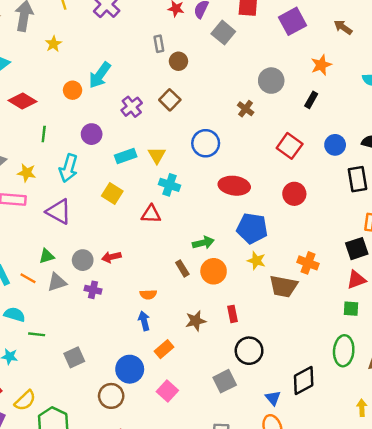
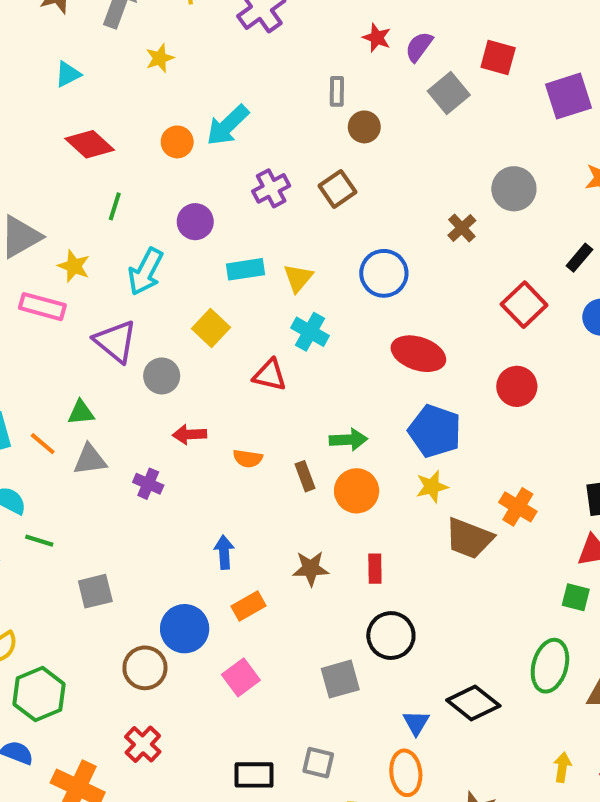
black rectangle: (311, 100) -> (579, 258), moved
gray circle: (83, 260) -> (162, 376), moved
yellow star: (256, 261) -> (432, 487), turned 30
orange semicircle: (148, 294) -> (248, 459), moved
black diamond: (304, 380) -> (473, 703), turned 56

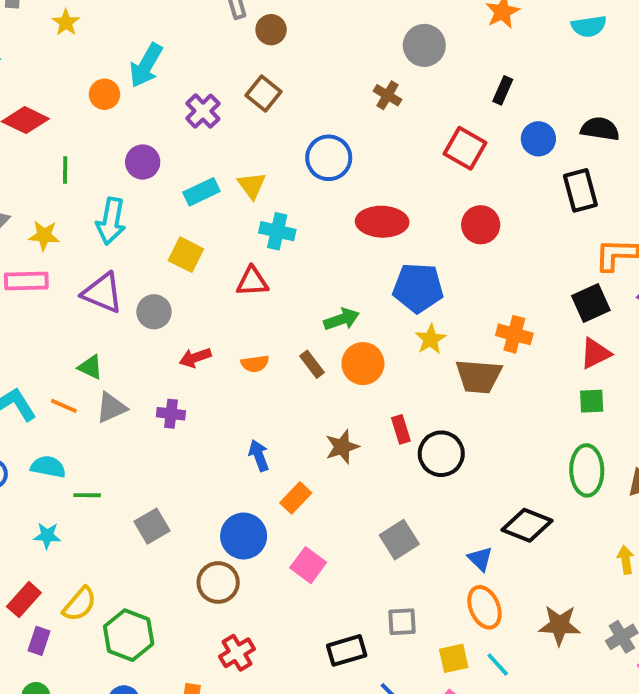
green triangle: (81, 413) -> (90, 367), turned 48
black circle: (391, 636) -> (441, 454), moved
red cross: (143, 744) -> (237, 653), turned 32

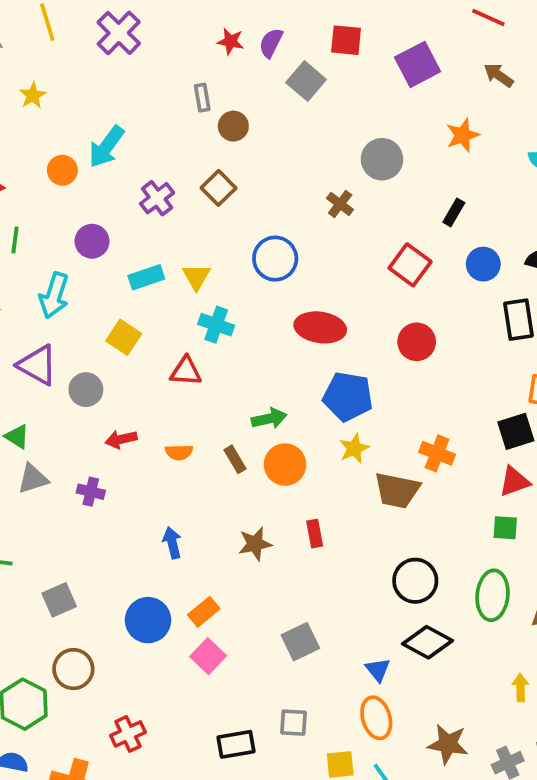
black circle: (441, 454) -> (415, 581), moved
orange rectangle: (296, 498) -> (204, 612), moved
brown circle: (218, 582) -> (73, 669), moved

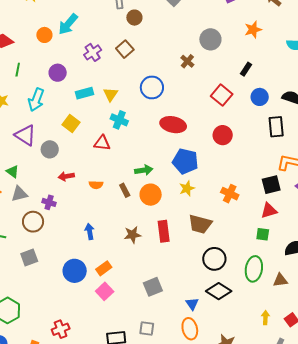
brown trapezoid: (397, 490) -> (200, 224), moved
red rectangle: (315, 534) -> (164, 231), size x1.5
brown circle: (73, 669) -> (33, 222), moved

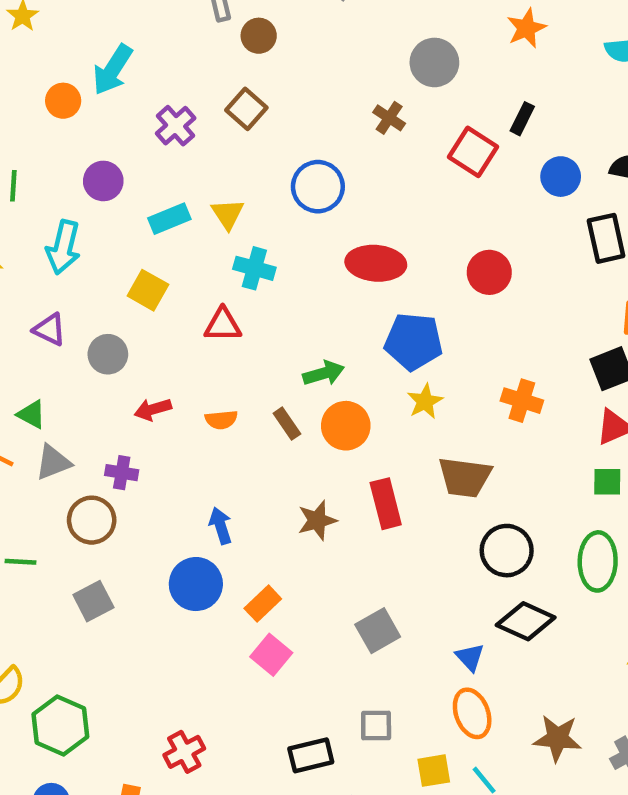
red square: (222, 95) -> (473, 152), moved
purple triangle: (25, 135) -> (50, 329), size x0.7
blue circle: (75, 271) -> (196, 584), moved

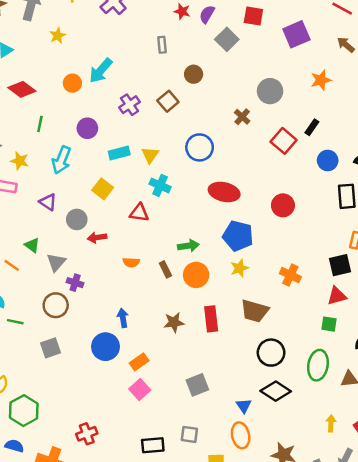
brown circle: (259, 36) -> (194, 74), moved
red arrow: (153, 409) -> (97, 237), moved
gray triangle: (53, 462) -> (56, 262), moved, turned -36

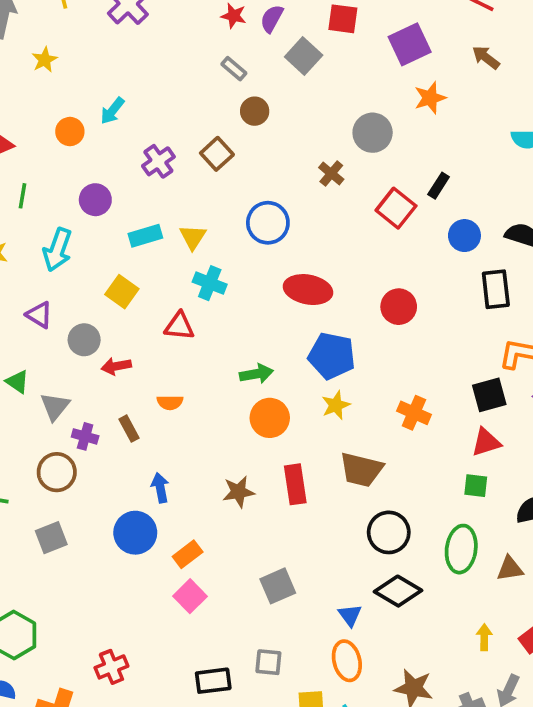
gray rectangle: (162, 45) -> (234, 69), moved, turned -42
cyan arrow: (101, 71) -> (112, 111), size x0.7
orange star: (321, 80) -> (430, 98), moved
brown rectangle: (165, 269) -> (129, 429), moved

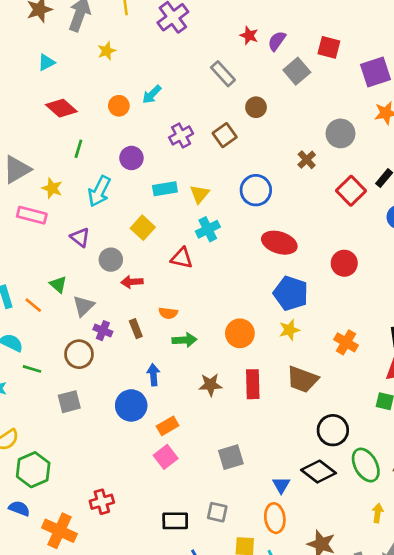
gray rectangle: (234, 69) -> (223, 74), moved, size x1.4
cyan cross: (210, 283) -> (208, 229), turned 35
green arrow: (256, 374) -> (184, 340), moved
black circle: (389, 532) -> (333, 430), moved
green ellipse: (461, 549) -> (366, 465), moved, turned -44

